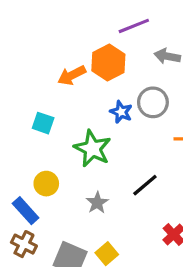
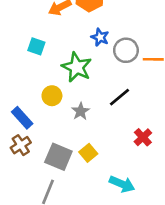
gray circle: (153, 102) -> (126, 50), moved
yellow circle: (46, 184) -> (52, 96), moved
brown cross: (24, 244) -> (21, 145), turned 30

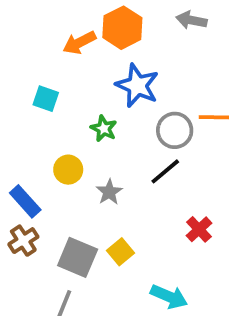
blue star: (100, 37) -> (137, 86), size x1.6
gray circle: (126, 50) -> (175, 130), moved
green star: (77, 67) -> (104, 129), size x0.6

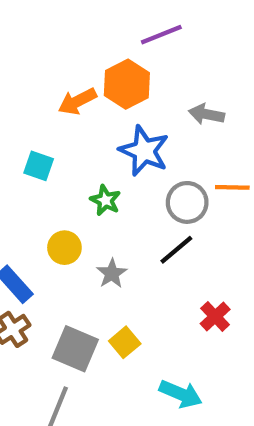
gray arrow: (191, 20) -> (206, 114), moved

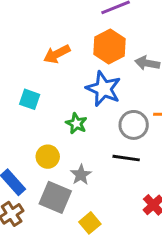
orange hexagon: (127, 84) -> (110, 47), moved
black line: (176, 250) -> (126, 158), turned 48
gray square: (75, 349) -> (55, 197), moved

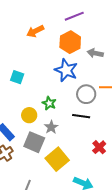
orange arrow: (57, 54) -> (35, 31), moved
green star: (76, 123) -> (49, 103), moved
yellow square: (90, 223) -> (57, 159), size x1.6

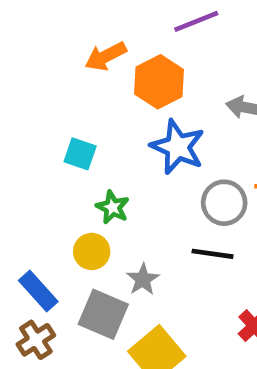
orange hexagon: (70, 42) -> (159, 82), moved
cyan square: (17, 77) -> (80, 154), moved
green star: (49, 103) -> (113, 207), moved

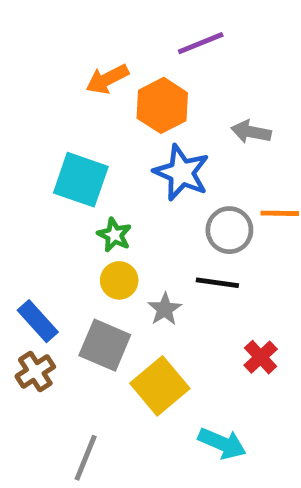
cyan square: (80, 154) -> (81, 180), size x1.6
yellow circle: (92, 251) -> (119, 280), moved
gray star: (143, 279) -> (165, 309), moved

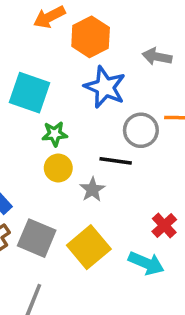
green star: (114, 235) -> (55, 134), turned -30
black line: (217, 283) -> (116, 161), moved
gray square: (105, 345) -> (37, 238), moved
cyan arrow: (222, 443) -> (146, 263), moved

